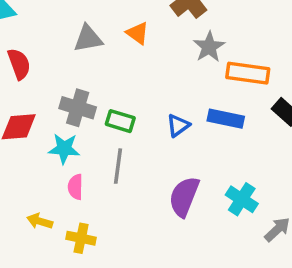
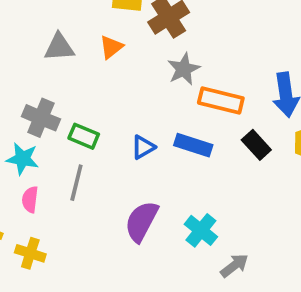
orange triangle: (138, 33) -> (111, 47), turned 40

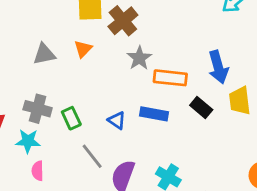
green rectangle: (84, 136) -> (71, 118), turned 50
blue triangle: (143, 147) -> (117, 120), turned -48
gray line: (76, 183) -> (92, 156), moved, turned -44

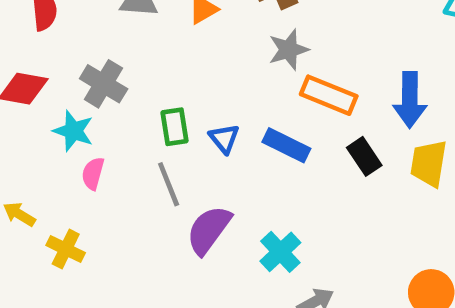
green rectangle: (71, 118) -> (174, 127), moved
pink semicircle: (38, 171) -> (93, 173), moved

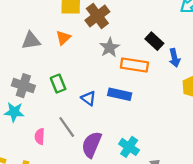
blue arrow: (410, 100) -> (174, 58), size x0.7
green rectangle: (174, 127) -> (58, 84), moved
black rectangle: (364, 156) -> (154, 41), moved
pink semicircle: (93, 173) -> (40, 136), moved

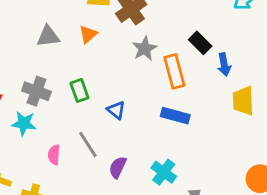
orange rectangle: (134, 65) -> (174, 71), turned 64
blue rectangle: (120, 94) -> (175, 116), moved
purple semicircle: (92, 145) -> (118, 167), size x0.7

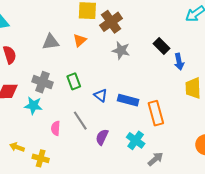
gray star: (145, 49) -> (121, 50), turned -30
orange rectangle: (174, 71) -> (156, 113), moved
blue rectangle: (175, 116) -> (128, 100), moved

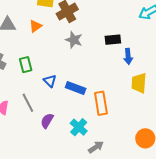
black rectangle: (161, 46) -> (113, 40), turned -56

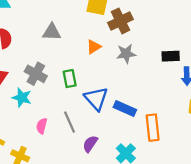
orange triangle: (35, 26) -> (94, 47), moved
gray star: (74, 40) -> (126, 54), turned -30
blue triangle: (50, 81) -> (96, 99), size x1.6

